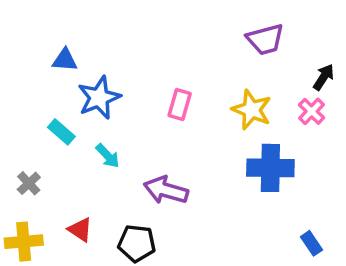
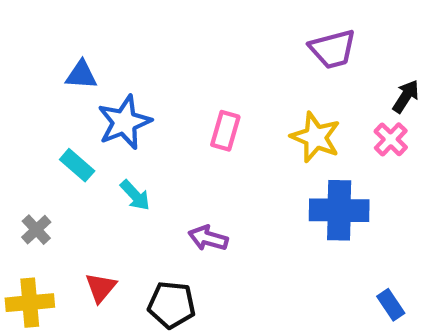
purple arrow: (166, 190) -> (208, 238), size x0.7
red triangle: (80, 230) -> (101, 288), turned 36

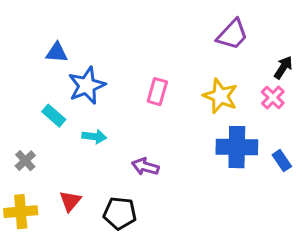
purple trapezoid: (333, 49) -> (232, 35), turned -32
cyan arrow: (135, 195) -> (94, 137), turned -40
blue rectangle: (391, 305) -> (282, 161), moved

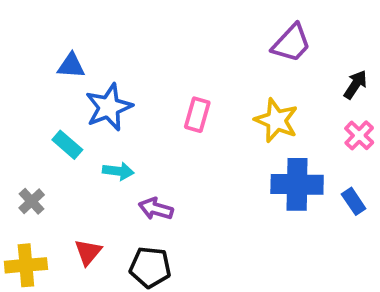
pink cross: (273, 98) -> (359, 135), moved
purple arrow: (145, 167) -> (156, 209), moved

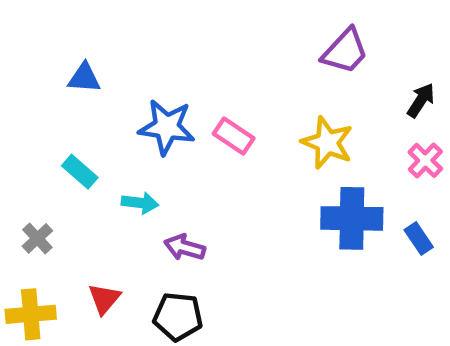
blue star: (109, 107) -> (167, 127), moved, turned 30
pink rectangle: (197, 115) -> (234, 136), turned -72

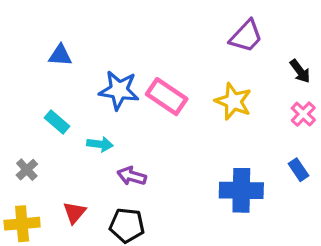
black arrow: (421, 100) -> (300, 71), turned 110
pink rectangle: (234, 136) -> (167, 97), size x1.4
blue cross: (352, 218) -> (241, 190), moved

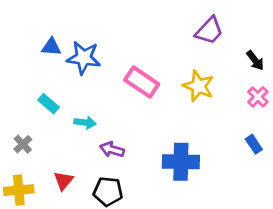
blue star: (119, 90) -> (84, 58), moved
blue cross: (241, 190) -> (181, 162), moved

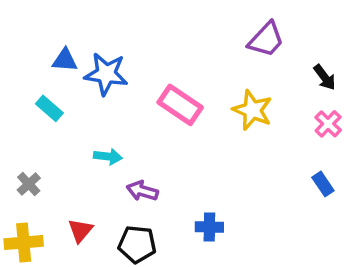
cyan rectangle: (49, 104) -> (49, 108), moved
blue cross: (181, 162) -> (209, 227), moved, size x0.6

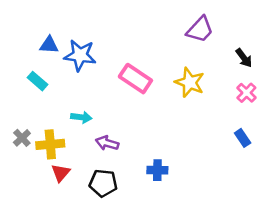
yellow cross: (24, 242) -> (50, 144), moved

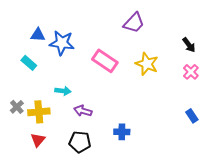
purple trapezoid: (200, 30) -> (134, 23), moved
blue rectangle: (243, 138) -> (192, 116), moved
red triangle: (61, 173) -> (38, 140), moved

